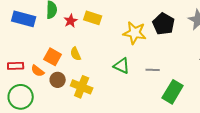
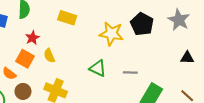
red star: (71, 21) -> (32, 38), moved
brown circle: (58, 80) -> (23, 91), moved

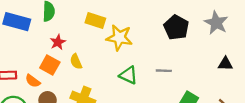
yellow star: (111, 34) -> (119, 38), moved
gray line: (130, 72) -> (164, 71), moved

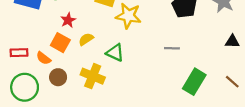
yellow semicircle: (76, 62) -> (86, 39), turned 80
green triangle: (128, 75) -> (115, 53), moved

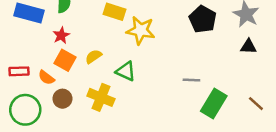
red star: (68, 20) -> (61, 35), moved
black triangle: (232, 41) -> (249, 47), moved
gray line: (172, 48) -> (191, 80), moved

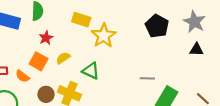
yellow star: (141, 30) -> (104, 36), turned 30
red star: (61, 35) -> (46, 38), moved
brown circle: (62, 99) -> (46, 94), moved

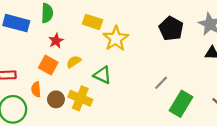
orange semicircle: (23, 76) -> (36, 89), moved, turned 48
gray line: (147, 78) -> (161, 83), turned -48

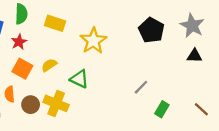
yellow rectangle: (92, 22) -> (55, 23), moved
red star: (56, 41) -> (19, 42), moved
green rectangle: (181, 104) -> (162, 109), size x0.6

